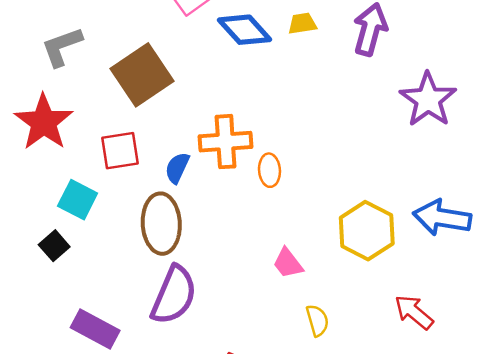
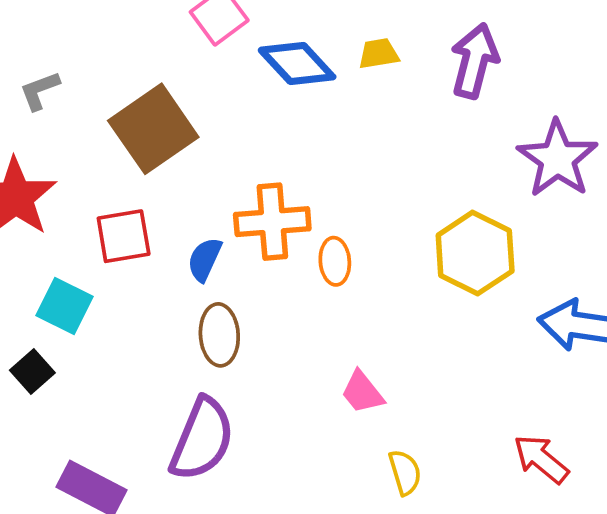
gray L-shape: (62, 47) -> (40, 91), size x0.7
brown ellipse: (161, 224) -> (219, 335), moved, size x0.7
yellow hexagon: (367, 231) -> (475, 253), moved

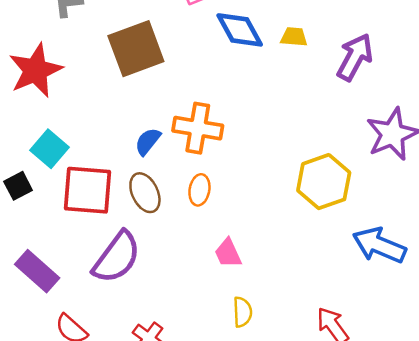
red square: (124, 236) -> (87, 190), moved, size x1.4
orange ellipse: (335, 261) -> (199, 190), moved
brown ellipse: (219, 335) -> (145, 193), turned -36

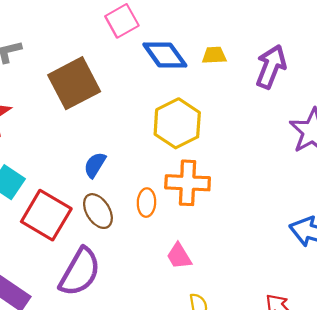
orange cross: (198, 128) -> (188, 183), moved
yellow hexagon: (324, 182) -> (177, 123), moved
red square: (87, 190) -> (46, 215), turned 33

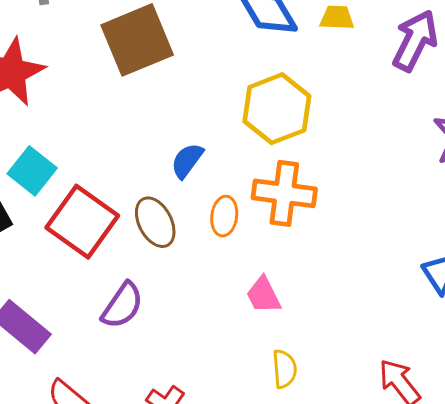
blue semicircle: (95, 165) -> (187, 161), moved
purple semicircle: (80, 272) -> (122, 305), size x0.7

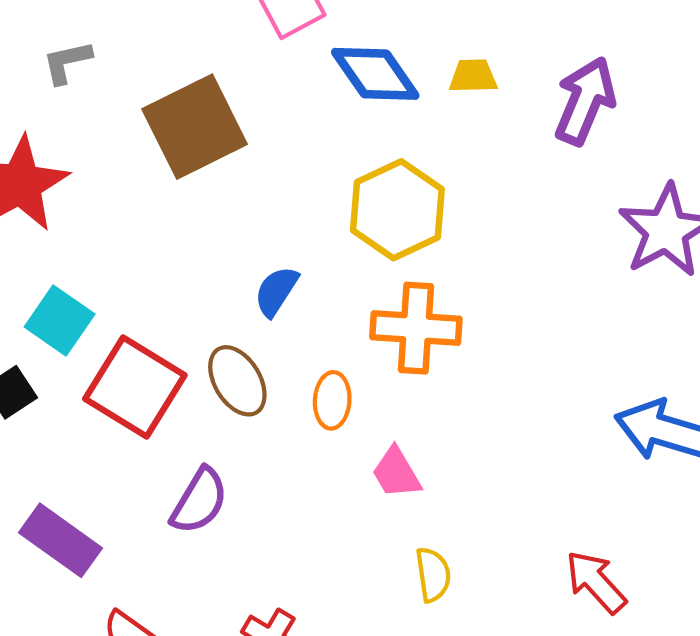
orange ellipse: (224, 216) -> (332, 400), moved

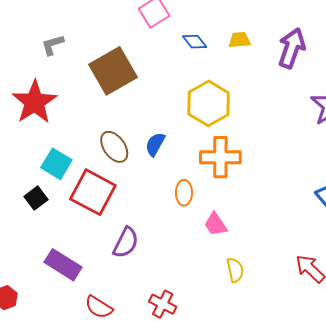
blue diamond: (375, 74) -> (195, 42), size x0.6
brown ellipse: (237, 381) -> (114, 147), moved

